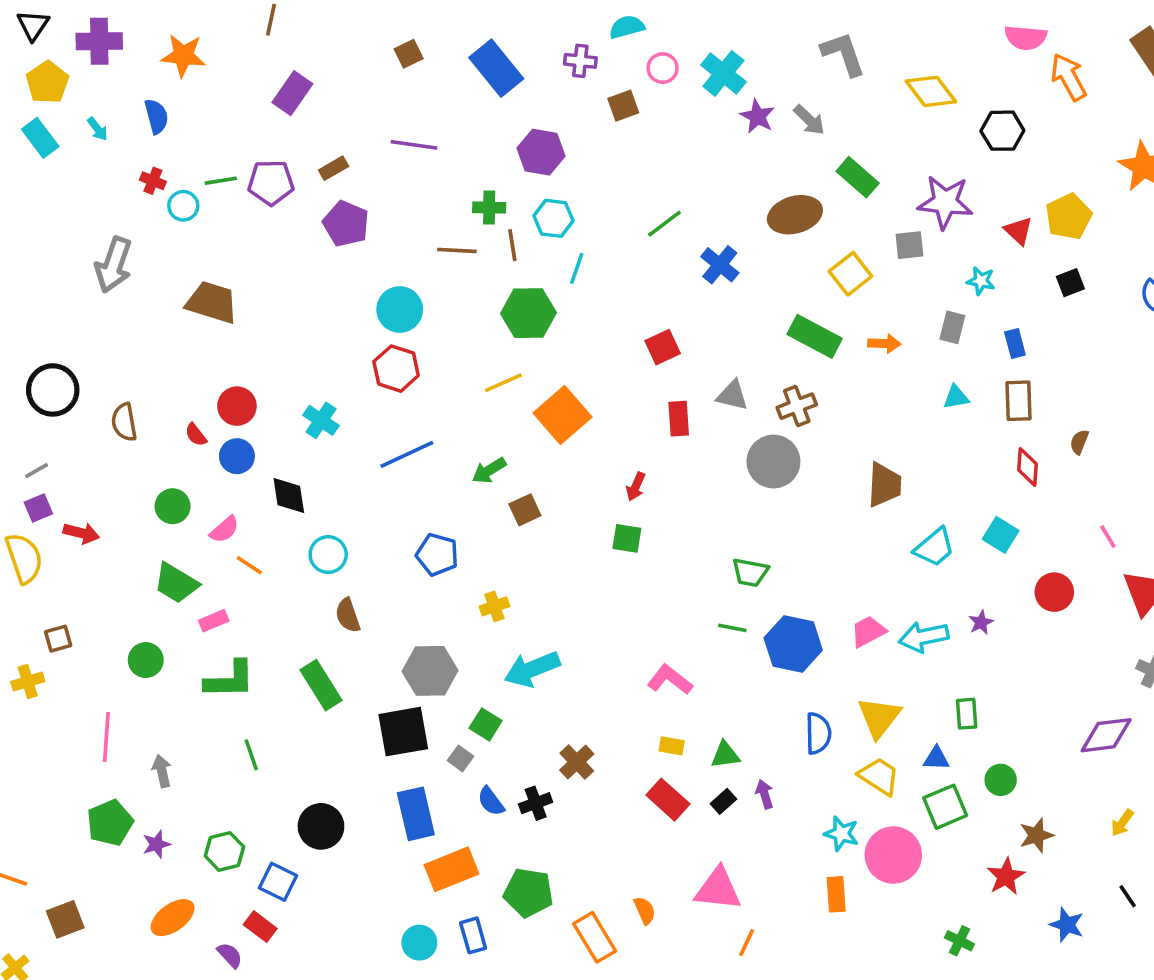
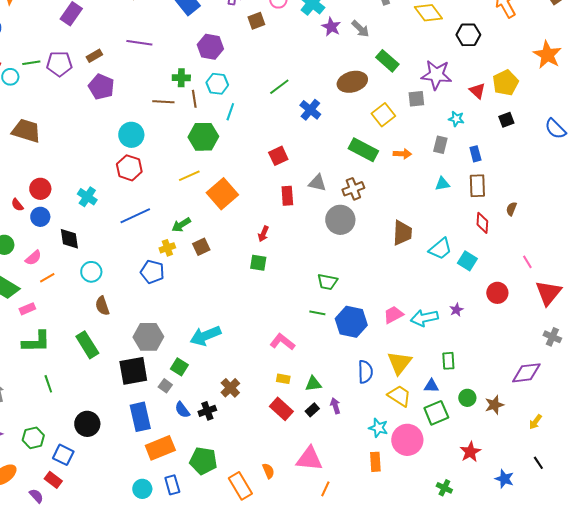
cyan trapezoid: (934, 547) -> (440, 249), moved
orange line: (249, 565) -> (47, 278), turned -63
yellow cross: (494, 606) -> (167, 248), moved
brown star: (1036, 835) -> (494, 405), moved

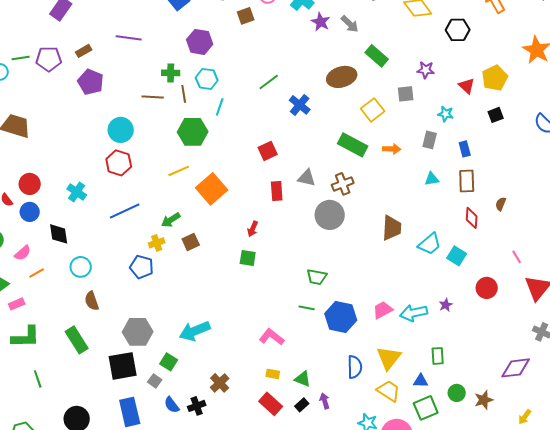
purple star: (436, 75) -> (426, 70), size x0.6
green triangle: (313, 384) -> (303, 379), turned 30

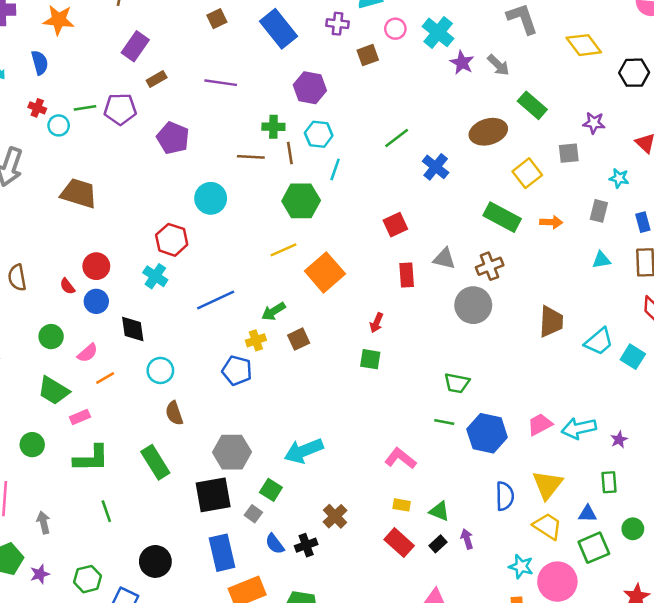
brown rectangle: (84, 51) -> (157, 79), moved
red hexagon: (119, 163) -> (172, 240), moved
purple star: (446, 305) -> (619, 440), moved

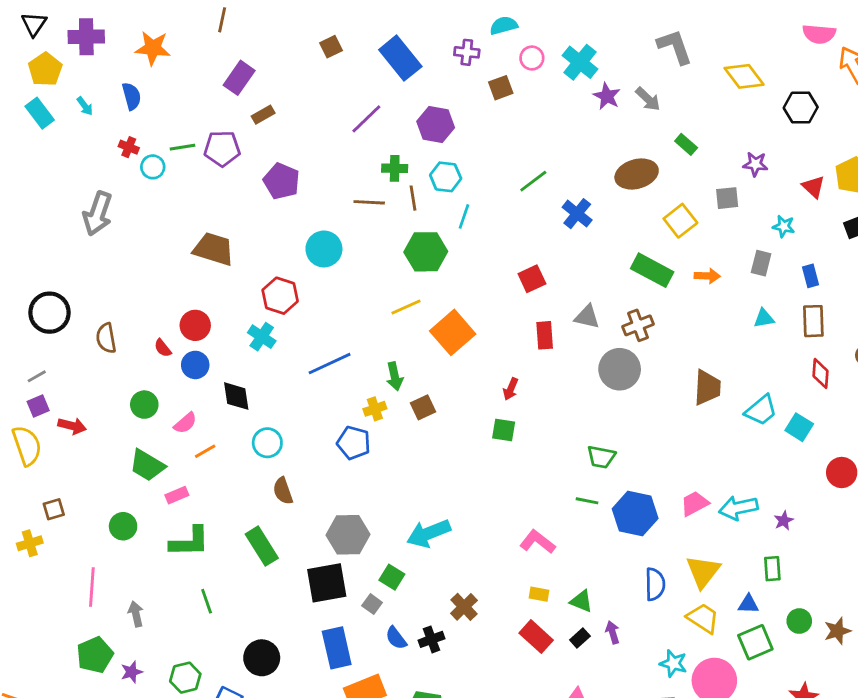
purple line: (221, 83) -> (366, 119), moved, turned -52
green rectangle: (532, 105) -> (686, 144), size x0.7
brown trapezoid: (79, 193) -> (214, 249), moved
green arrow: (273, 311) -> (395, 376), turned -70

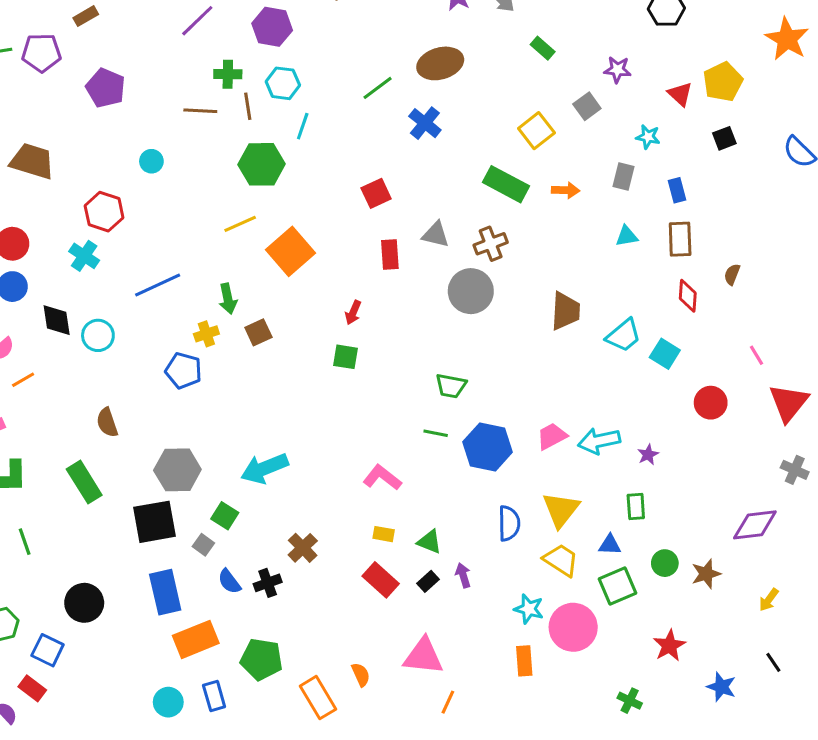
brown ellipse: (637, 174) -> (440, 63), moved
gray square: (727, 198) -> (587, 106), turned -30
cyan circle: (324, 249) -> (151, 161), size x0.6
cyan circle: (267, 443) -> (98, 335), moved

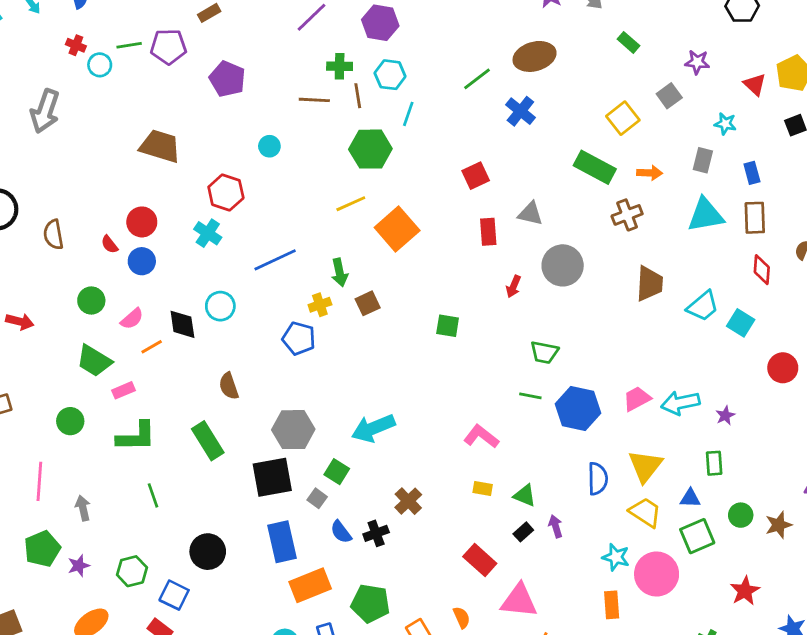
cyan triangle: (627, 236) -> (706, 215), size x1.8
brown cross: (491, 244) -> (627, 215), moved
red arrow: (353, 313) -> (513, 286), moved
black diamond: (57, 320) -> (182, 324), moved
red rectangle: (381, 580) -> (480, 560), moved

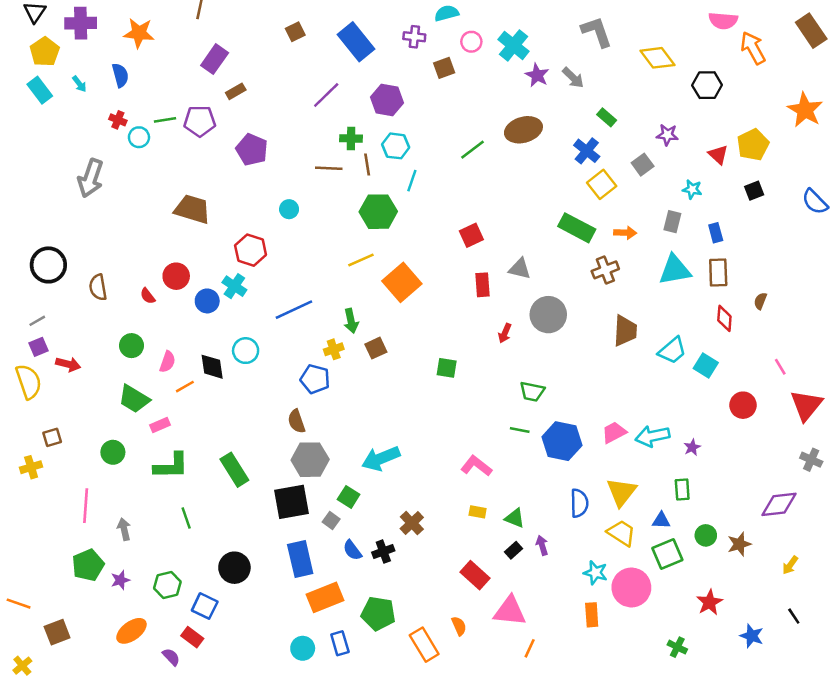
blue cross: (520, 111) -> (587, 151), moved
blue circle: (142, 261) -> (207, 301), moved
pink semicircle: (132, 319) -> (167, 362), turned -30
brown semicircle: (229, 386) -> (296, 421), moved

